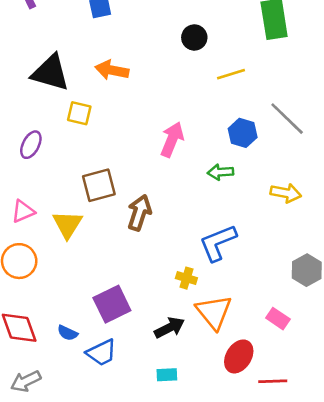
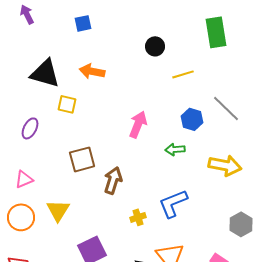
yellow arrow: (286, 193) -> (225, 165), size x1.4
yellow triangle: (68, 224) -> (58, 210), moved
yellow cross: (186, 278) -> (138, 217), moved, turned -35

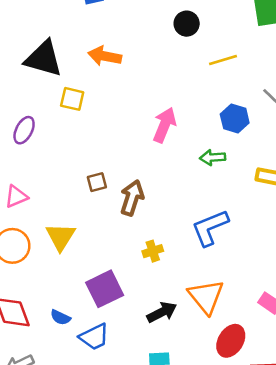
brown square: (82, 159) -> (97, 182), moved, size x0.6
yellow cross: (138, 217) -> (153, 251), moved

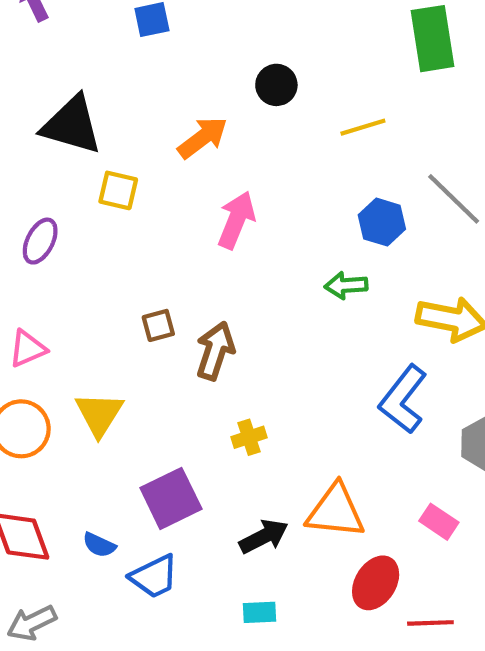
black circle: (187, 24) -> (276, 85), moved
orange arrow: (105, 56) -> (203, 138), moved, turned 132
pink arrow: (164, 125) -> (236, 220), moved
blue L-shape: (210, 228) -> (403, 399), moved, turned -30
orange triangle: (206, 297) -> (335, 511), turned -45

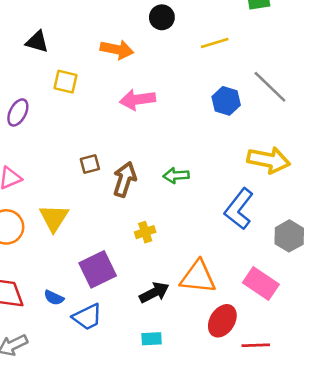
black triangle: (72, 125) -> (37, 42), size x0.6
orange arrow: (203, 138) -> (117, 49), turned 48
pink arrow: (236, 220) -> (137, 100), turned -120
green arrow: (346, 285) -> (176, 175), moved
pink rectangle: (439, 522) -> (261, 284), size x1.5

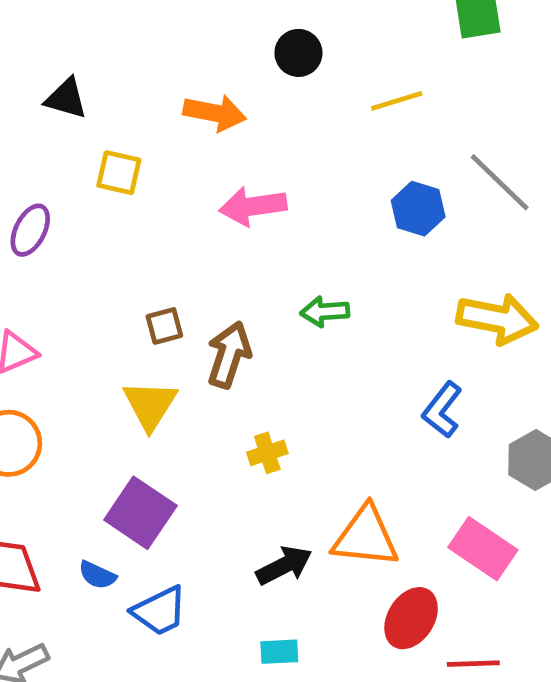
green arrow: (176, 175) -> (325, 312), moved
blue L-shape: (239, 209) -> (442, 410), size x0.7
yellow triangle: (54, 218) -> (150, 405), moved
purple square: (98, 269) -> (140, 513), moved, turned -30

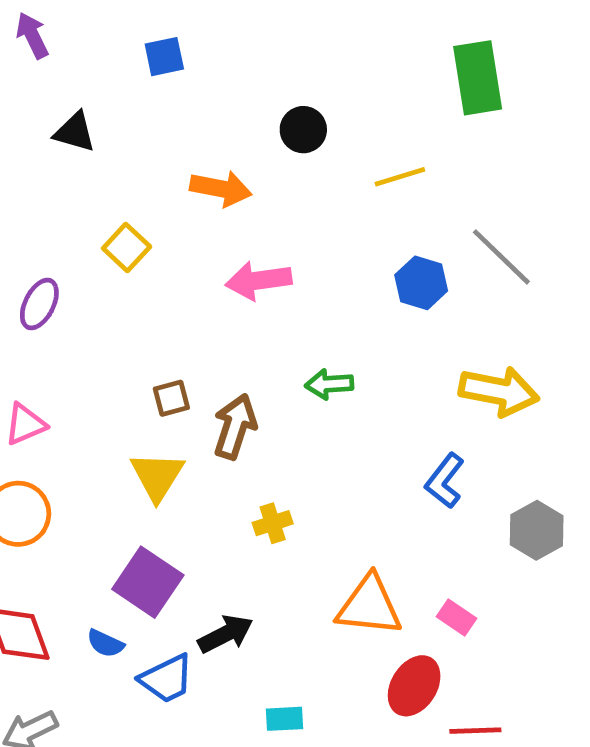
black triangle: (66, 98) -> (75, 132), moved
yellow square: (119, 173) -> (127, 247), turned 30
pink rectangle: (483, 549) -> (457, 617), moved, size x0.6
black arrow: (284, 565) -> (226, 634), moved

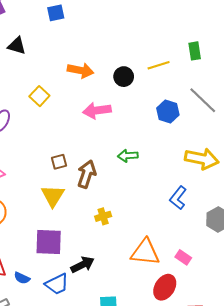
green rectangle: (478, 78) -> (195, 51), moved, size x0.6
black circle: (303, 130) -> (124, 77), moved
purple square: (148, 582) -> (49, 242), turned -32
blue semicircle: (105, 643) -> (22, 278), moved

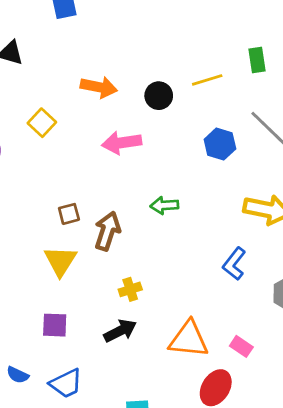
purple square: (49, 242) -> (55, 325), size x0.7
black arrow: (83, 265) -> (120, 331), moved

